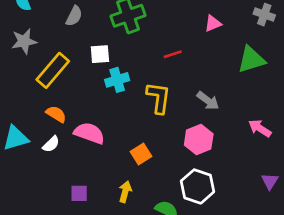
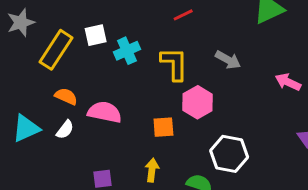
white square: (100, 54) -> (96, 35), moved
pink hexagon: (199, 139) -> (198, 102), moved
orange square: (141, 154) -> (163, 127), turned 36

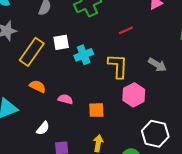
pink semicircle: (105, 112) -> (65, 99), size x0.6
orange square: (163, 127) -> (96, 110), moved
white semicircle: (65, 130) -> (43, 128), moved

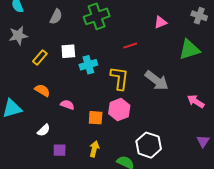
yellow rectangle: (32, 52) -> (40, 57), size x0.6
gray arrow: (157, 65) -> (157, 80), size x1.4
pink hexagon: (134, 95) -> (119, 110), moved

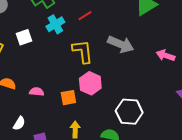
cyan cross: (88, 65) -> (55, 24), moved

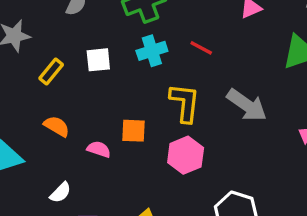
red line: (85, 16) -> (201, 48), turned 48
orange square: (68, 98) -> (134, 131), moved

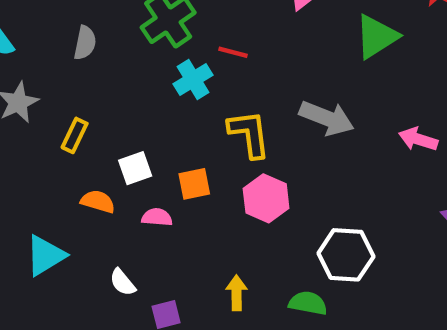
red line: (201, 48) -> (233, 52), moved
white square: (98, 60) -> (135, 168), moved
white semicircle: (60, 192) -> (123, 282), turned 110

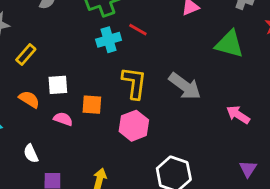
green triangle: (377, 37) -> (229, 44), turned 32

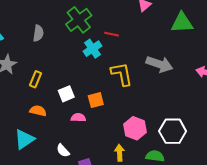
orange semicircle: (29, 99) -> (38, 111), moved
pink hexagon: (134, 126) -> (135, 128), moved

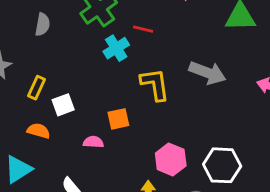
white square: (66, 94) -> (63, 105), moved

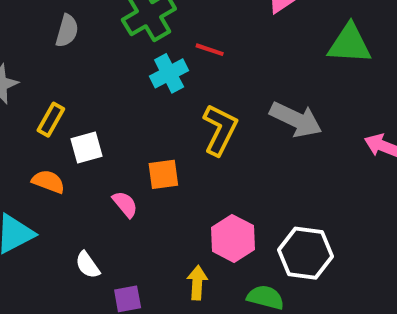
yellow L-shape: (155, 84) -> (220, 130), turned 30
pink semicircle: (93, 142) -> (125, 204), turned 42

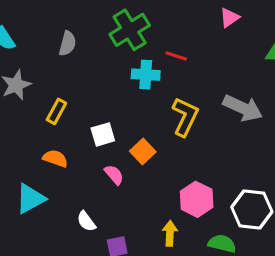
cyan cross: (169, 73) -> (146, 75), turned 32
white square: (87, 148) -> (103, 134), moved
orange square: (163, 174) -> (143, 151), turned -35

